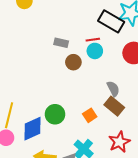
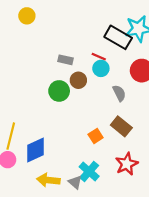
red line: (93, 40) -> (99, 57), turned 32
gray semicircle: (113, 89) -> (119, 93), moved
green circle: (55, 114) -> (59, 91), moved

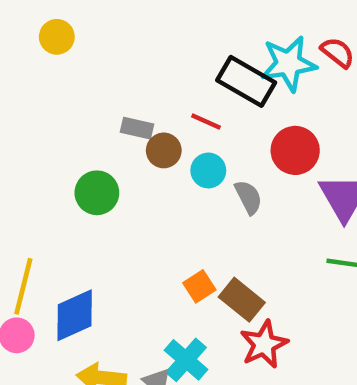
cyan circle: (101, 68) -> (208, 170), moved
brown circle: (78, 80) -> (164, 150), moved
green circle: (59, 91) -> (97, 193), moved
brown rectangle: (121, 126) -> (242, 300), moved

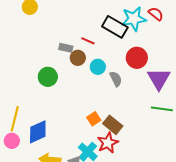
red line: (206, 121) -> (88, 41), moved
red star: (264, 344) -> (108, 143), moved

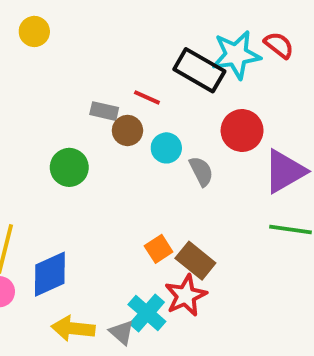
purple triangle: (159, 79) -> (285, 171), turned 30

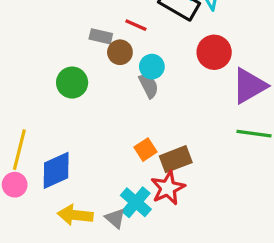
gray semicircle: (201, 171) -> (149, 86), moved
brown rectangle: (195, 261) -> (176, 159), turned -60

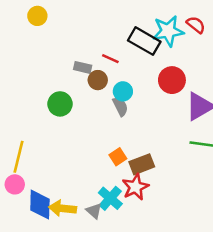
blue diamond: (56, 170) -> (40, 205), moved, turned -64

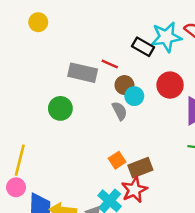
black rectangle: (144, 41) -> (143, 47), size x0.7
gray rectangle: (83, 67) -> (83, 73), size x1.6
brown circle: (98, 80) -> (124, 85), moved
cyan circle: (123, 91) -> (134, 96), moved

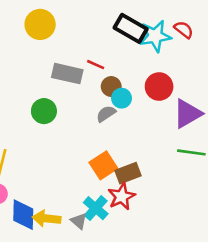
yellow circle: (38, 22) -> (40, 24), moved, size x1.5
black rectangle: (143, 47) -> (131, 28), moved, size x1.4
gray semicircle: (120, 111) -> (106, 114), turned -96
orange square: (117, 160) -> (103, 165), size x1.5

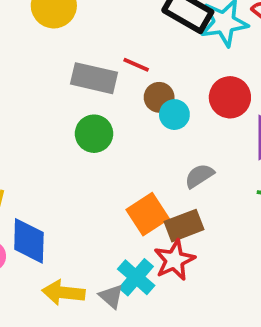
green circle: (44, 111) -> (94, 134), moved
gray semicircle: (106, 114) -> (199, 176), moved
blue diamond: (23, 215) -> (29, 241), moved

